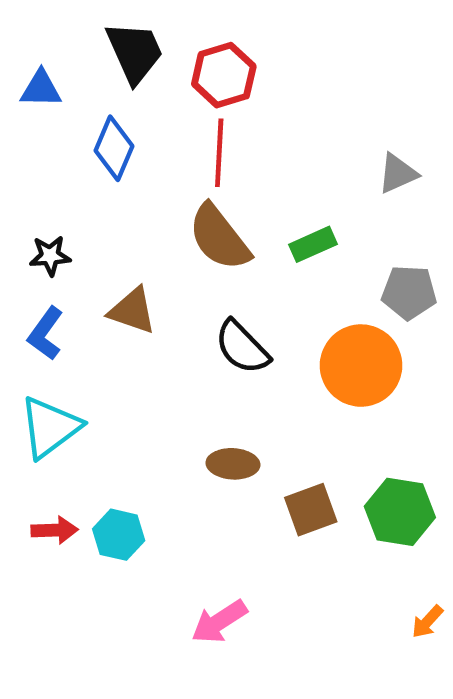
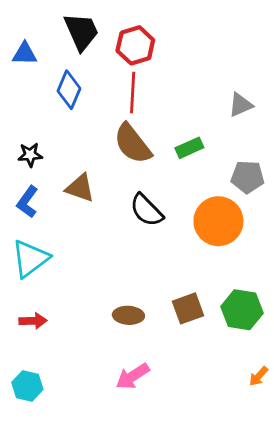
brown ellipse: (233, 464) -> (128, 315), moved
cyan hexagon: (119, 535) -> (27, 386), moved

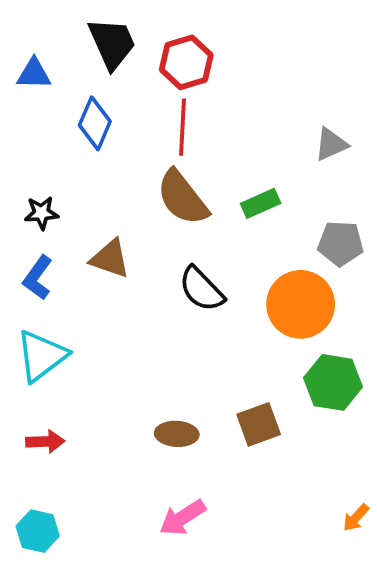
green hexagon: (242, 310) -> (333, 382), moved

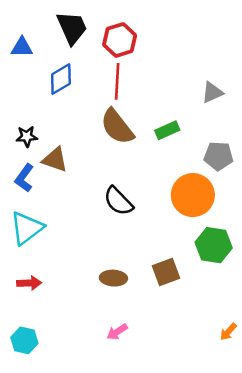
blue diamond: (95, 123) -> (61, 79), turned 36
brown triangle: (110, 259) -> (55, 160), moved
black semicircle: (201, 289) -> (118, 201), moved
pink arrow: (182, 518) -> (117, 332), size x0.7

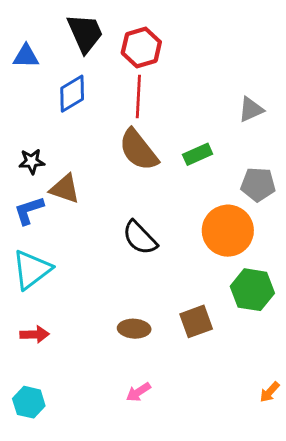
blue L-shape: (24, 178) -> (29, 210), turned 36

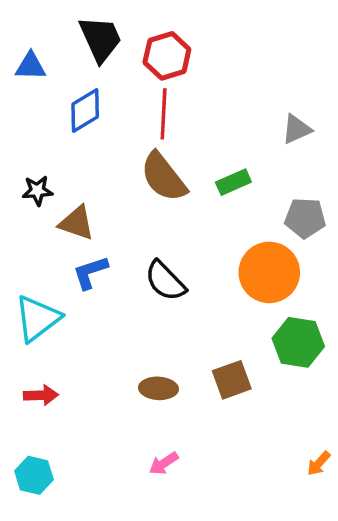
blue L-shape: (29, 210) -> (90, 272), moved

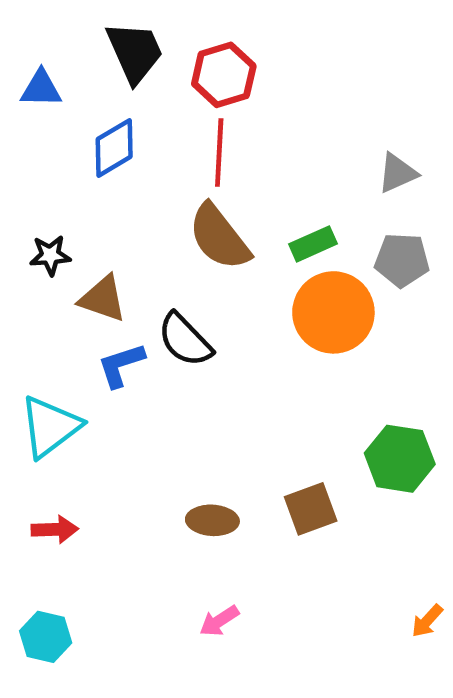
gray pentagon: (305, 218) -> (402, 260), moved
orange circle: (269, 272) -> (333, 312), moved
black semicircle: (165, 281) -> (185, 340), moved

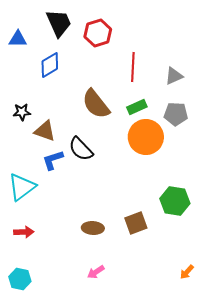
red line: (219, 153) -> (133, 67), moved

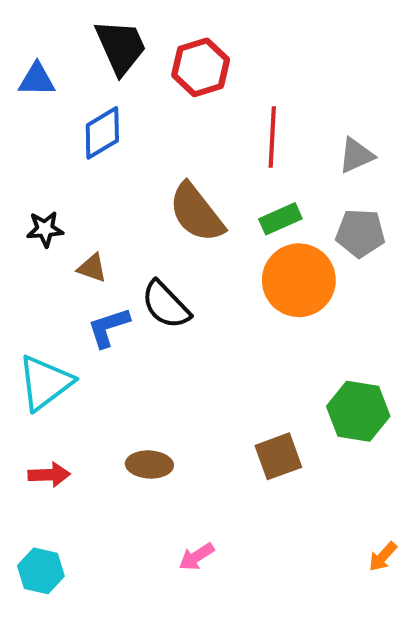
brown triangle: (45, 131) -> (92, 268), size x0.7
brown ellipse: (93, 228) -> (149, 464), moved

